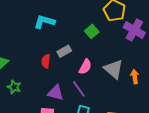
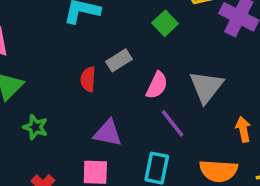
gray triangle: (114, 69) -> (206, 87), turned 30
orange arrow: (135, 77) -> (243, 129), moved
purple line: (79, 89) -> (173, 123), moved

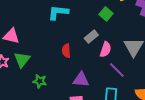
gray rectangle: (119, 60) -> (91, 37), moved

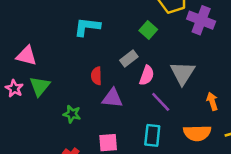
purple triangle: (81, 80) -> (112, 98), moved
green star: (40, 81) -> (72, 114), moved

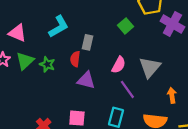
cyan L-shape: (87, 27) -> (59, 27), moved, turned 135
gray rectangle: (129, 59) -> (88, 42), moved, turned -48
green star: (72, 114) -> (47, 64), moved

